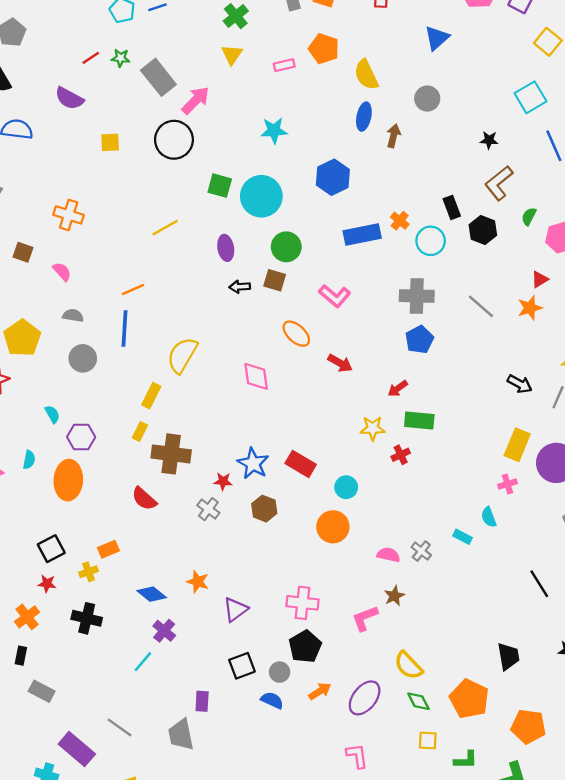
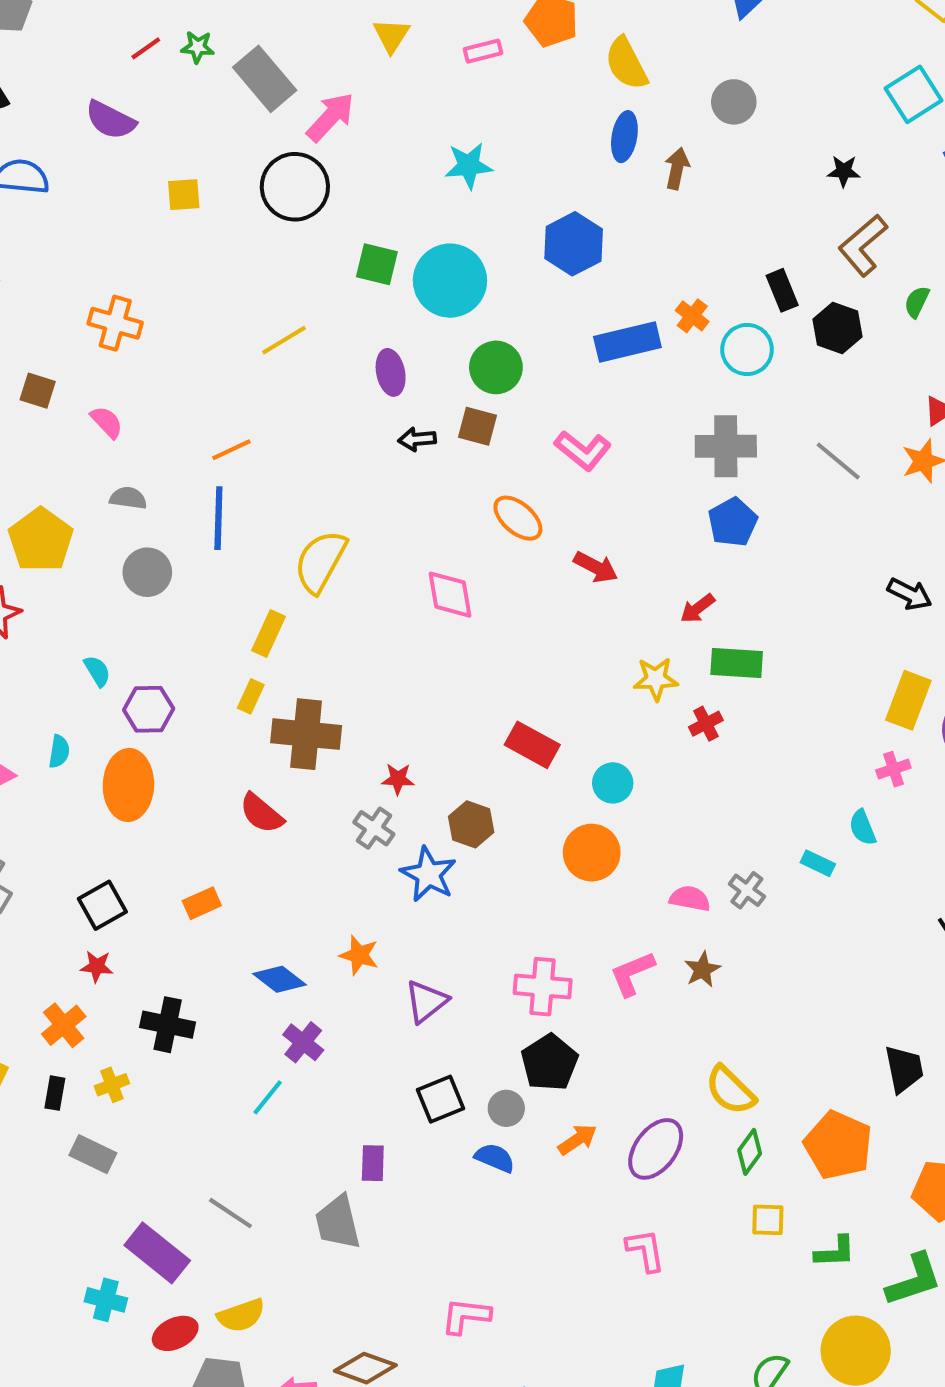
blue star: (253, 463) -> (428, 874), moved
yellow cross: (88, 572) -> (112, 1085), moved
pink L-shape: (365, 618) -> (632, 974), moved
green diamond: (418, 701) -> (750, 1152), turned 65

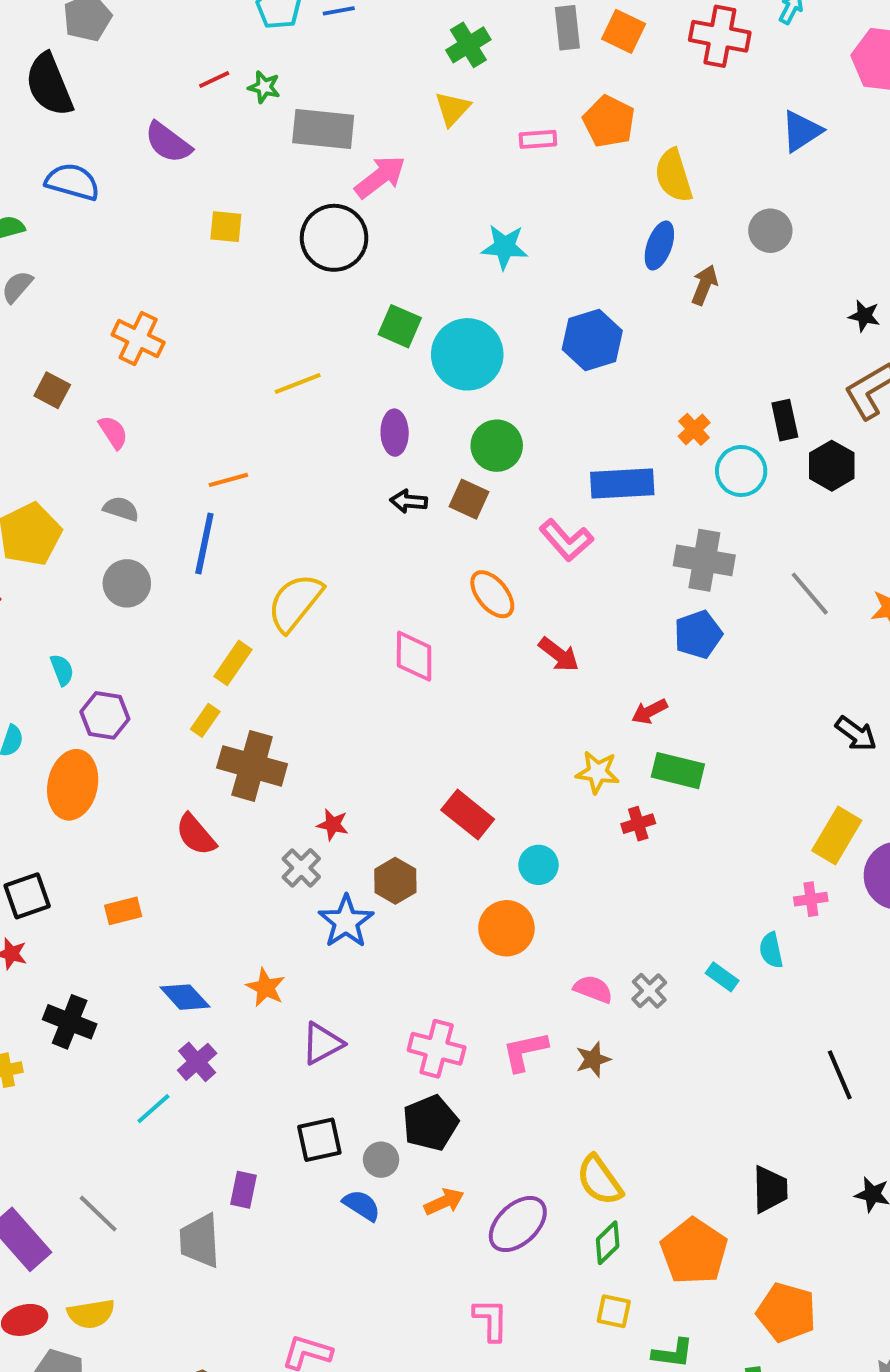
gray rectangle: (265, 79) -> (323, 129), turned -54
blue rectangle: (627, 342) -> (622, 484), moved

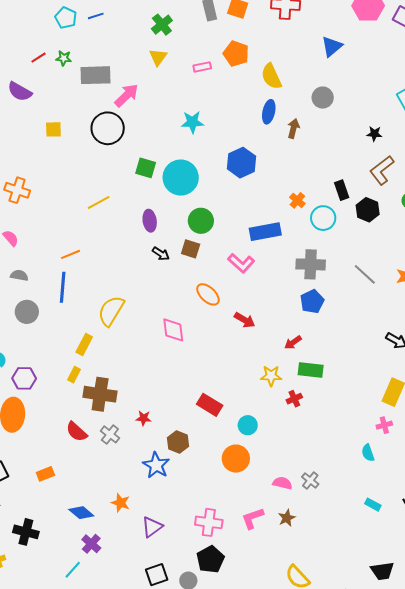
black arrow: (409, 501) -> (161, 254), turned -144
gray cross: (301, 868) -> (110, 434), moved
cyan rectangle: (722, 977) -> (373, 505), moved
black trapezoid: (770, 1189) -> (382, 571), turned 90

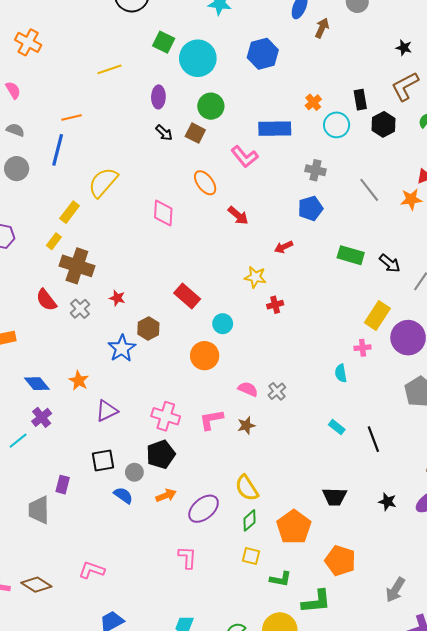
gray cross: (311, 264) -> (315, 170), size x0.7
green rectangle: (311, 370) -> (351, 255), moved

